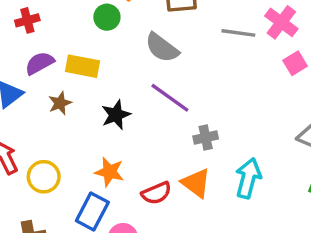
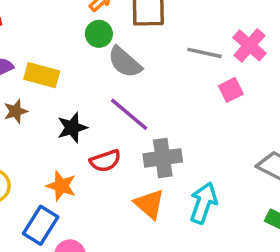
green circle: (107, 17) -> (99, 34), moved
pink square: (295, 63) -> (231, 90), moved
gray cross: (206, 138) -> (163, 158), size x1.5
red semicircle: (156, 193) -> (105, 161), moved

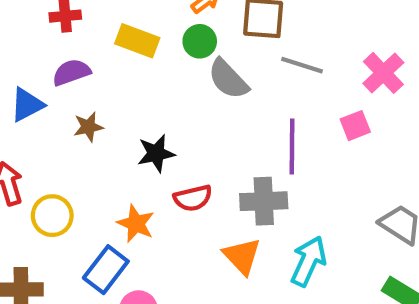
gray line: (205, 53) -> (302, 65), moved
yellow rectangle: (42, 75) -> (137, 41), moved
purple line: (129, 114) -> (292, 146), moved, turned 45

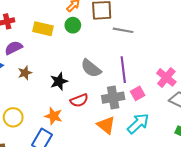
pink cross: (383, 73) -> (166, 77), moved
gray semicircle: (228, 79) -> (91, 68), moved
pink square: (355, 126) -> (138, 93), moved
cyan arrow: (308, 261) -> (138, 123), turned 30

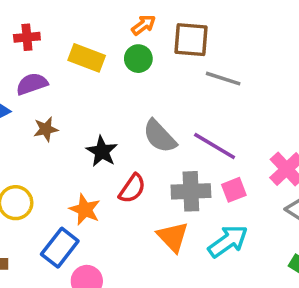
purple line: (123, 70) -> (215, 146), turned -60
black star: (59, 81) -> (102, 151), turned -30
red semicircle: (79, 100) -> (132, 189), turned -42

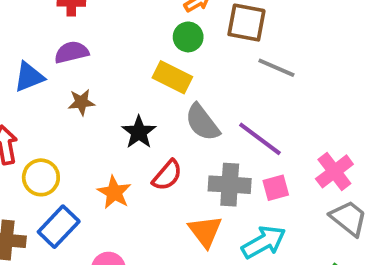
yellow rectangle: (87, 58) -> (172, 77), moved
blue rectangle: (60, 248) -> (59, 227), moved

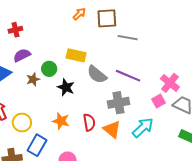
green circle: (188, 37) -> (49, 69), moved
red semicircle: (167, 175) -> (89, 122), moved, turned -36
pink square: (276, 188) -> (159, 101), moved

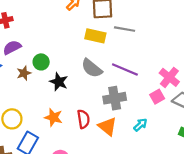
yellow rectangle: (76, 55) -> (95, 36), moved
cyan arrow: (143, 128) -> (140, 125), size x0.6

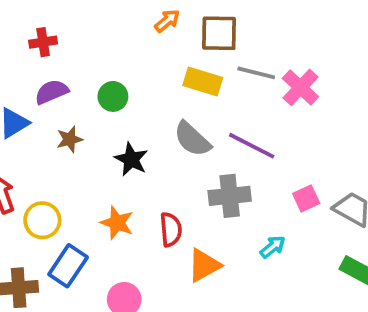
green circle: (41, 62) -> (113, 96), moved
pink cross: (169, 77) -> (300, 87), moved
orange triangle: (108, 127) -> (204, 265), moved, turned 48

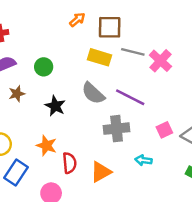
red semicircle: (171, 229) -> (70, 163), moved
cyan arrow: (273, 247) -> (143, 160), turned -133

